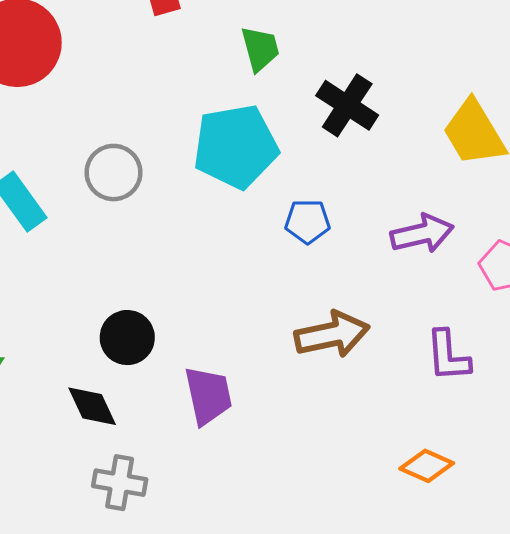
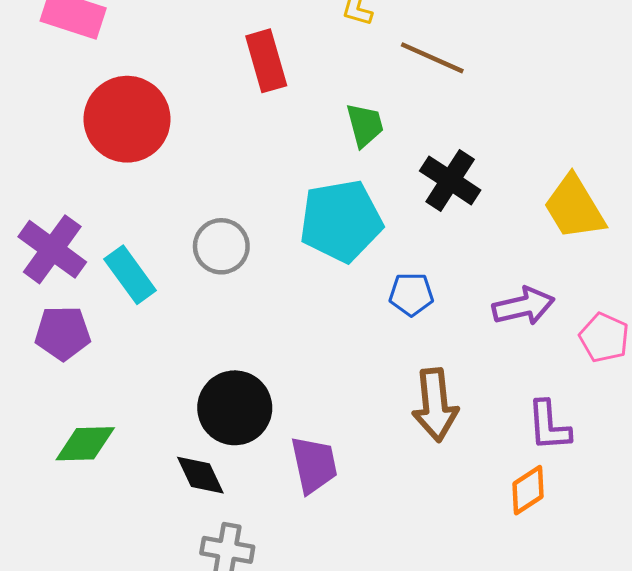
brown arrow: (332, 334) -> (435, 405), turned 96
black circle: (127, 338) -> (235, 408), size x1.4
orange diamond: (427, 466) -> (528, 490), moved, turned -57

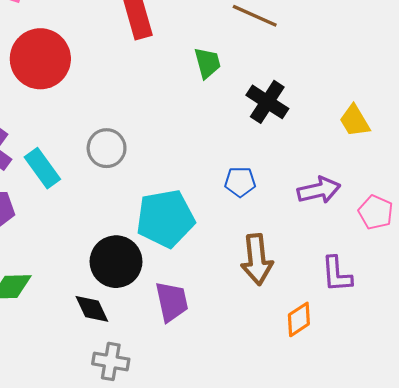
yellow trapezoid: (574, 207) -> (355, 121), size x0.7
cyan pentagon: (341, 221) -> (165, 219), moved
orange diamond: (528, 490) -> (299, 319), moved

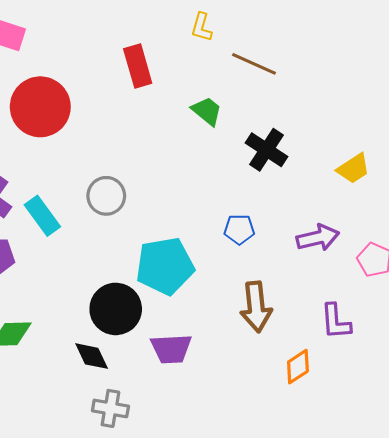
green trapezoid: (207, 63) -> (207, 111), turned -36
yellow trapezoid: (355, 121) -> (353, 169), turned -92
purple trapezoid: (172, 302) -> (171, 349), turned 99

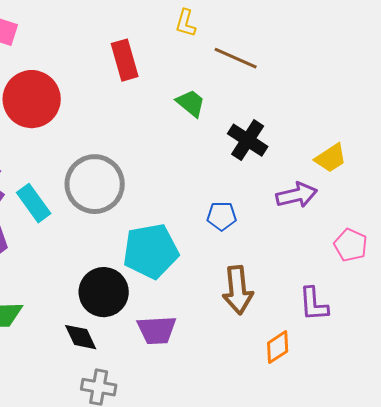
gray circle: (106, 196) -> (95, 184), size x1.6
purple arrow: (318, 238) -> (297, 195), moved

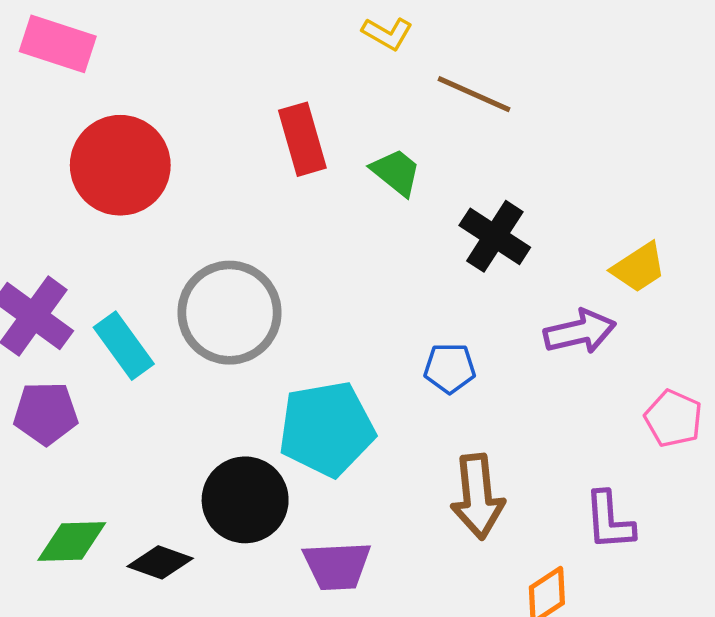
yellow L-shape: (186, 23) -> (387, 33), turned -76
red rectangle: (125, 60) -> (302, 139), moved
black diamond: (81, 337) -> (160, 562), moved, turned -45

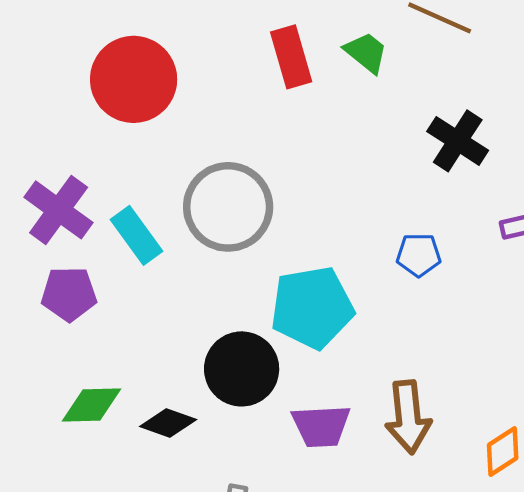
green trapezoid: (396, 172) -> (366, 52), moved
brown arrow: (477, 496) -> (408, 417), moved

